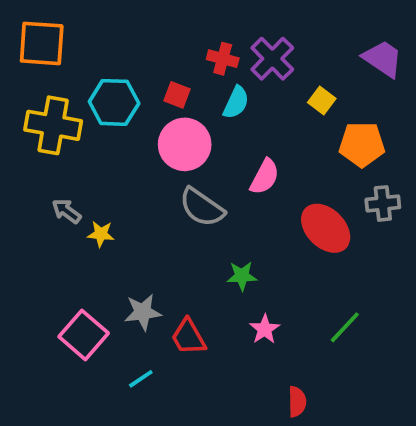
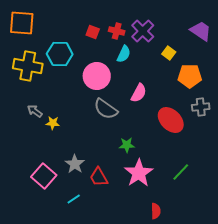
red square: (177, 95) -> (93, 32), moved
gray star: (143, 312) -> (75, 164), turned -30
pink star: (265, 329) -> (139, 173), size x1.8

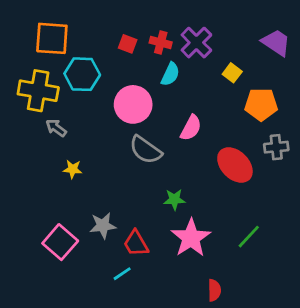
orange square: (22, 23) -> (52, 38), moved
gray arrow: (35, 111) -> (56, 128), moved
gray star: (75, 164) -> (103, 226), turned 30
cyan line: (74, 199) -> (122, 274), moved

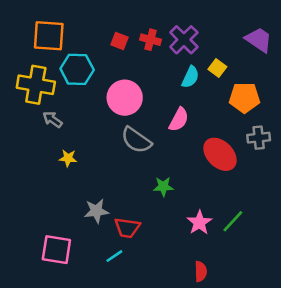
cyan semicircle: (170, 74) -> (190, 77), moved
pink star: (191, 238) -> (199, 223), moved, size x0.7
pink square: (60, 242) -> (56, 250), moved, turned -32
red trapezoid: (136, 243) -> (127, 228), turned -52

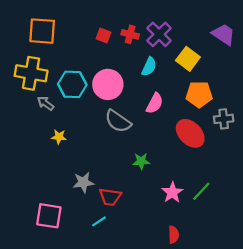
yellow square: (217, 68) -> (188, 59), size x1.5
cyan hexagon: (77, 69) -> (72, 84), moved
cyan semicircle: (190, 77) -> (149, 67), moved
orange pentagon: (244, 98) -> (199, 94), moved

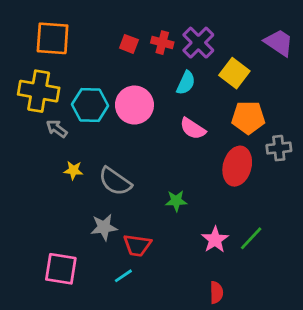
pink semicircle: (155, 103) -> (193, 129), turned 95
gray semicircle: (118, 121) -> (115, 181), moved
red ellipse: (190, 133) -> (237, 166), turned 60

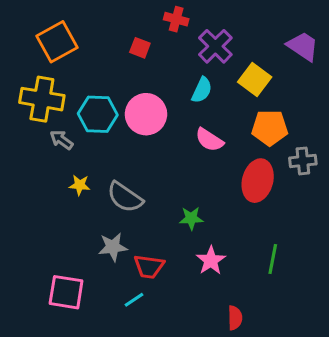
orange square: (53, 38) -> (57, 42), turned -33
red cross: (162, 43) -> (176, 19), moved
green line: (251, 238) -> (273, 259), turned -32
pink star: (215, 240) -> (211, 261), moved

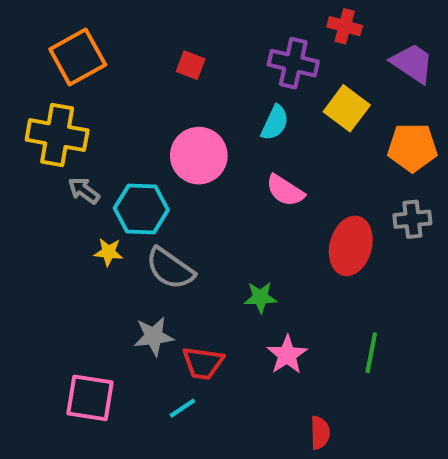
red cross: (176, 19) -> (345, 26), moved
purple cross: (215, 46) -> (293, 63), turned -32
cyan hexagon: (98, 114) -> (141, 209), moved
orange pentagon: (270, 128) -> (412, 147), moved

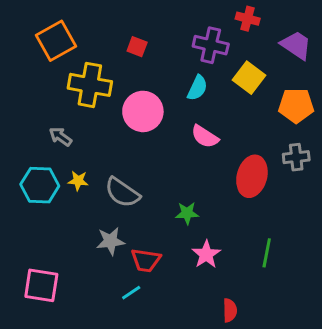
yellow cross: (57, 135) -> (90, 85), moved
cyan hexagon: (141, 209) -> (40, 185), moved
pink square: (90, 398) -> (41, 285), moved

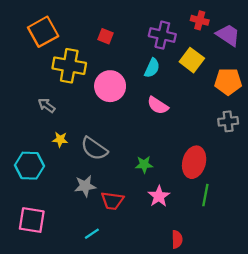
red cross: (248, 19) -> (200, 20), moved
red ellipse: (252, 176) -> (194, 162), moved
cyan hexagon: (40, 185) -> (29, 166), moved
cyan line: (131, 293) -> (92, 234), moved

